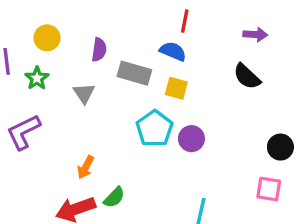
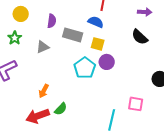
gray triangle: (84, 93) -> (43, 47), turned 40
purple circle: (191, 139) -> (107, 62), moved
pink square: (269, 189) -> (136, 104), moved

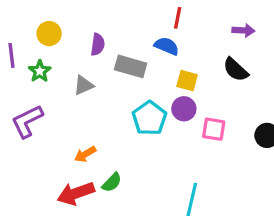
yellow square: (98, 44) -> (187, 81), moved
orange arrow: (44, 91) -> (85, 154), turned 32
pink square: (136, 104) -> (214, 129), moved

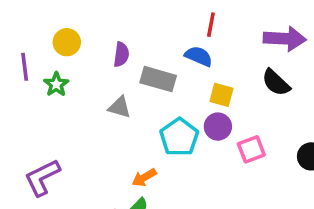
purple arrow: (243, 30) -> (285, 39), size x1.6
gray triangle: (84, 85) -> (119, 107), moved, turned 40
purple L-shape: (27, 121) -> (42, 178), moved
pink square: (214, 129) -> (251, 149), turned -30
orange arrow: (85, 154) -> (144, 178), moved

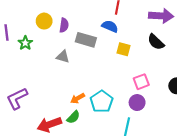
yellow circle: (67, 42) -> (44, 21), moved
purple circle: (218, 127) -> (137, 103), moved
cyan pentagon: (179, 137) -> (102, 101), moved

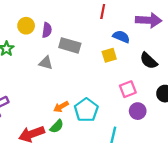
blue semicircle: (110, 26) -> (121, 37), moved
black semicircle: (156, 42) -> (149, 61), moved
yellow square: (124, 49) -> (109, 55), turned -32
purple circle: (137, 103) -> (138, 111), moved

